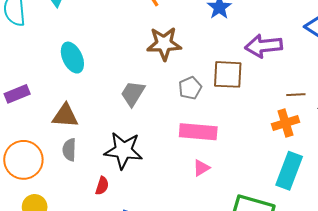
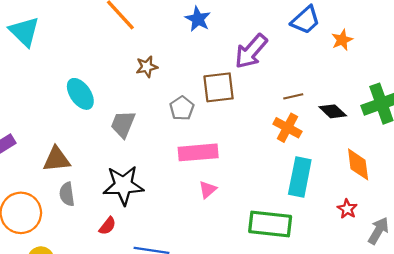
brown star: (164, 44) -> (147, 67), size x0.6
purple arrow: (264, 46) -> (251, 51), turned -33
cyan ellipse: (72, 58) -> (80, 94), moved
orange cross: (285, 123) -> (287, 128), turned -35
red semicircle: (102, 186) -> (107, 226), turned 30

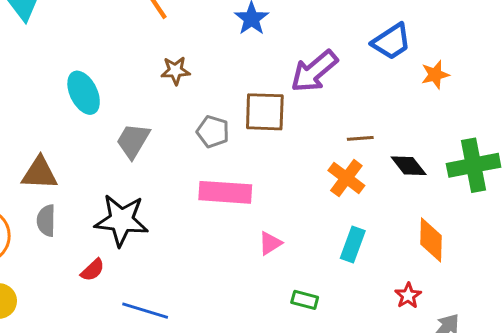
gray pentagon: (182, 108) -> (213, 132), turned -30
cyan rectangle: (300, 177) -> (353, 245), size x0.7
pink triangle: (208, 190) -> (270, 243), moved
green rectangle: (270, 224) -> (305, 300), size x0.5

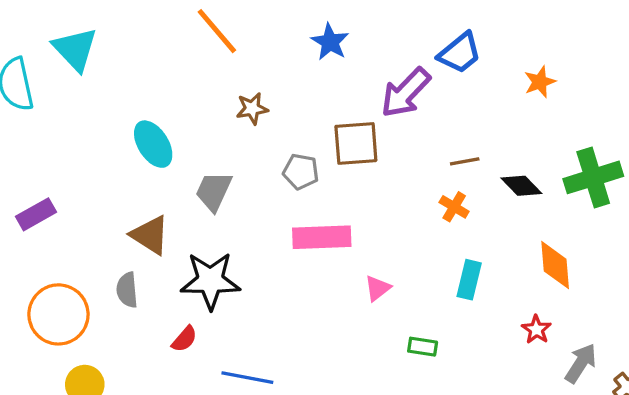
blue trapezoid: (391, 41) -> (460, 53), moved
brown triangle: (40, 173) -> (150, 235), moved, turned 36
orange cross: (346, 178) -> (454, 207), size x0.7

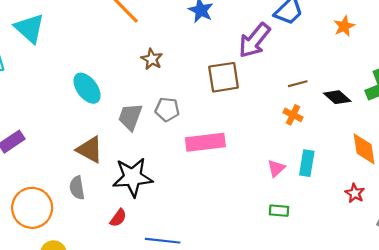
brown star: (252, 109) -> (152, 59), turned -30
gray pentagon: (301, 172) -> (167, 109), moved
pink triangle: (378, 288) -> (276, 168), moved

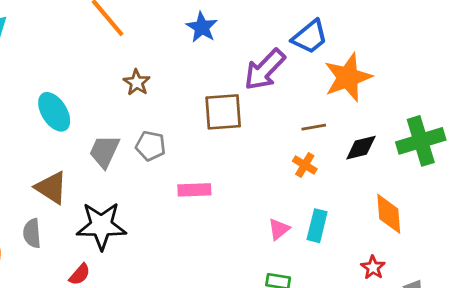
orange star: (344, 26) -> (348, 77), moved, size x1.8
black diamond: (337, 97) -> (361, 148), turned -60
pink rectangle: (205, 142) -> (194, 190), size x0.7

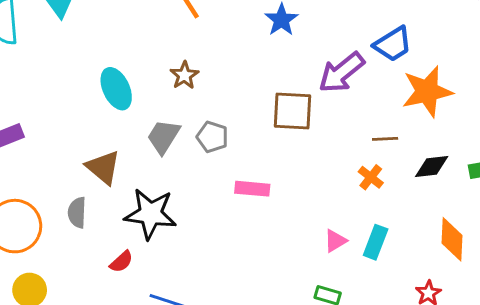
brown star: (137, 82) -> (184, 75), moved

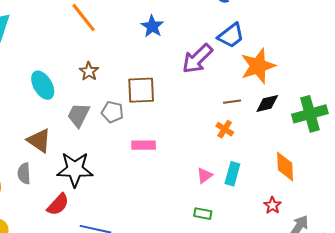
brown square: (293, 111) -> (141, 90), moved
black diamond: (432, 166) -> (267, 103), moved
red semicircle: (121, 262) -> (58, 204), size x1.4

